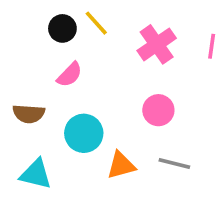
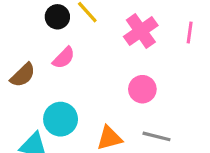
brown semicircle: (29, 114) -> (23, 75), moved, turned -48
cyan circle: (84, 133) -> (61, 119), moved

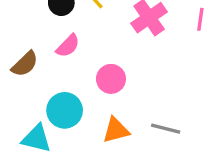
pink circle: (142, 89) -> (111, 79), moved

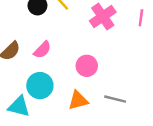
pink semicircle: (68, 46) -> (42, 50), moved
pink circle: (111, 79) -> (87, 66), moved

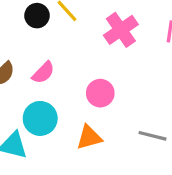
gray line: (115, 99) -> (152, 136), moved

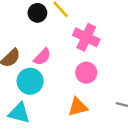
pink cross: (121, 30) -> (86, 37), moved, turned -30
cyan circle: (40, 118) -> (30, 81), moved

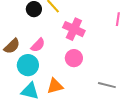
orange triangle: (78, 107) -> (55, 86), moved
cyan triangle: (19, 113) -> (30, 91), moved

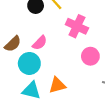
pink circle: (74, 58) -> (90, 56), moved

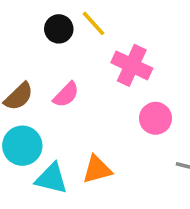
cyan circle: (29, 63) -> (22, 146), moved

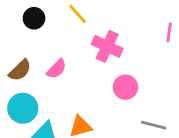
black circle: (59, 29) -> (34, 18), moved

